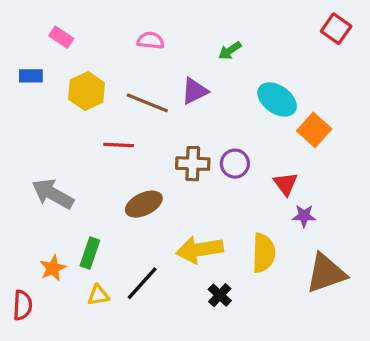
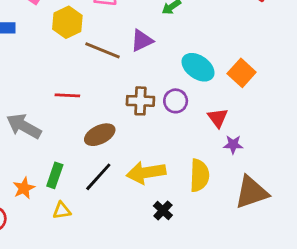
yellow hexagon: (87, 91) -> (67, 22), moved
cyan ellipse: (277, 99) -> (198, 67), moved
red line: (119, 145) -> (67, 95), moved
black line: (142, 283) -> (98, 177), moved

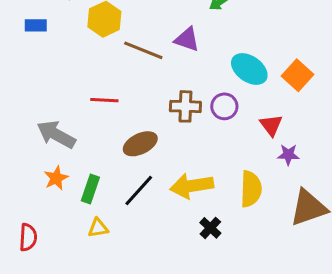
purple triangle: (142, 41) -> (187, 39), turned 45
orange star: (24, 188) -> (56, 178), moved

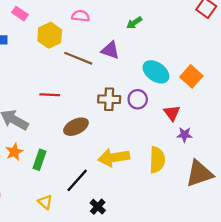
black line: (139, 191) -> (77, 180), moved
yellow triangle: (98, 228) -> (45, 202), moved, turned 49
black cross: (210, 228) -> (98, 207), moved

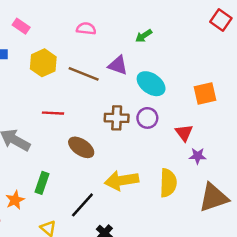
yellow hexagon: (50, 35) -> (43, 63), moved
cyan ellipse: (156, 72) -> (151, 84), moved
orange square: (191, 76) -> (205, 93), turned 35
brown ellipse: (76, 127) -> (81, 147), turned 60
orange star: (14, 152) -> (15, 200), moved

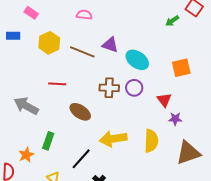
green arrow: (144, 36) -> (172, 21), moved

